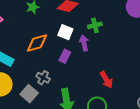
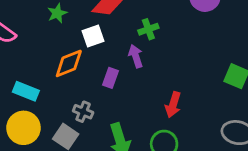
white square: (65, 32) -> (93, 36), moved, turned -35
red arrow: (106, 80) -> (173, 105), turned 54

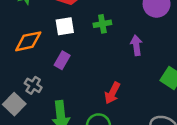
white square: (93, 36) -> (65, 26), moved
purple arrow: (136, 56) -> (136, 45), moved

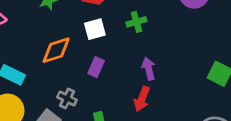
purple arrow: (136, 45) -> (149, 69), moved
red arrow: (112, 93) -> (142, 99), moved

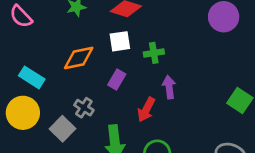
green cross: (136, 22) -> (154, 53), moved
red arrow: (142, 99) -> (146, 110), moved

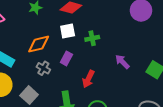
purple arrow: (169, 87) -> (122, 62), moved, turned -35
gray cross: (84, 108) -> (43, 68), moved

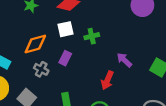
red arrow: (88, 79) -> (107, 80), moved

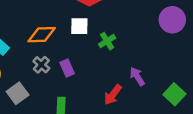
green cross: (92, 36) -> (107, 41), turned -32
purple rectangle: (65, 58) -> (67, 68), moved, turned -64

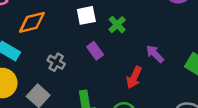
orange diamond: (42, 35) -> (32, 22), moved
purple rectangle: (67, 68) -> (95, 51), moved

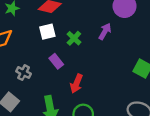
purple arrow: (155, 54) -> (105, 31), moved, turned 77
red arrow: (134, 77) -> (76, 84), moved

